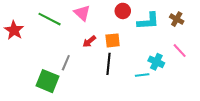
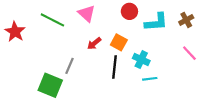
brown cross: (177, 19) -> (186, 20), turned 32
orange square: (113, 40) -> (119, 42), turned 35
cyan cross: (156, 62) -> (141, 60), moved

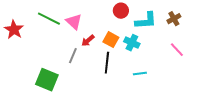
pink triangle: (87, 14) -> (74, 22), moved
cyan cross: (141, 60) -> (132, 43), moved
gray line: (70, 66) -> (73, 56), moved

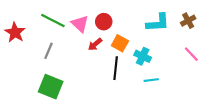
red circle: (121, 11) -> (104, 22), moved
cyan cross: (132, 43) -> (143, 56), moved
gray line: (73, 56) -> (49, 51), moved

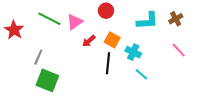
red circle: (104, 22) -> (106, 11), moved
pink triangle: (80, 24) -> (75, 22), turned 42
gray line: (49, 51) -> (38, 57), moved
cyan line: (151, 80) -> (141, 74), turned 48

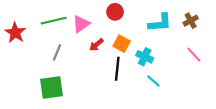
green line: (49, 19) -> (54, 21), turned -40
gray line: (38, 57) -> (57, 52), moved
green square: (47, 80) -> (51, 87), turned -30

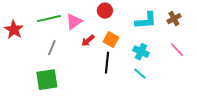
cyan cross: (145, 57) -> (141, 52), moved

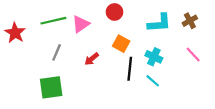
red arrow: (88, 41) -> (92, 59), moved
black line: (107, 63) -> (130, 69), moved

